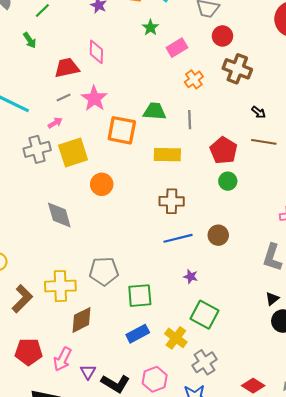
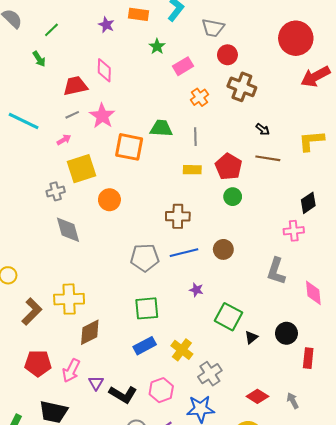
gray cross: (37, 149) -> (56, 191), moved, size x0.7
yellow rectangle: (167, 155) -> (192, 170), moved, size x0.7
gray pentagon: (104, 271) -> (145, 258), moved
black triangle: (272, 299) -> (251, 337), moved
green square: (204, 315) -> (228, 317), moved

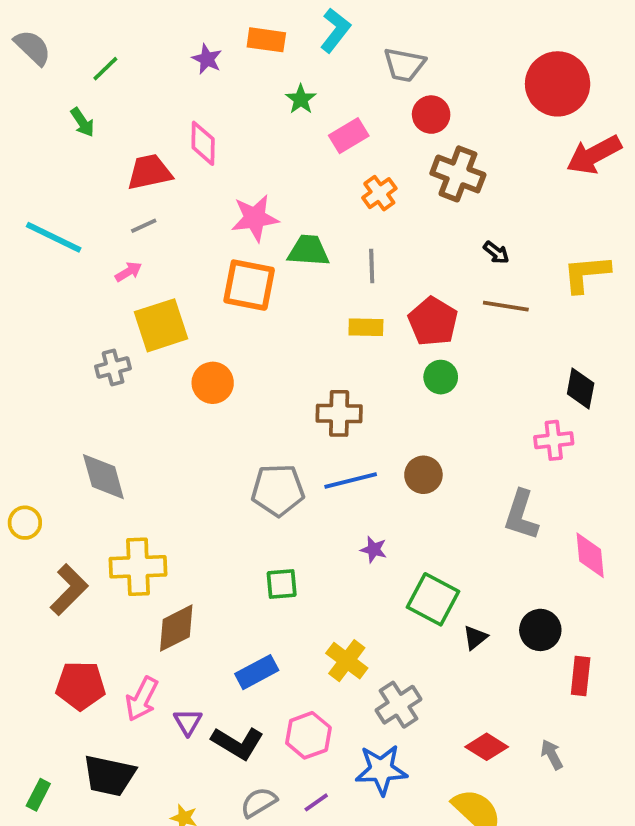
pink star: (102, 116) -> (255, 218), moved, turned 30
black diamond: (308, 203) -> (581, 389), turned -45
gray diamond: (68, 230) -> (103, 477), moved
green square: (147, 308) -> (282, 584), size x0.7
blue rectangle: (145, 346) -> (257, 672), moved

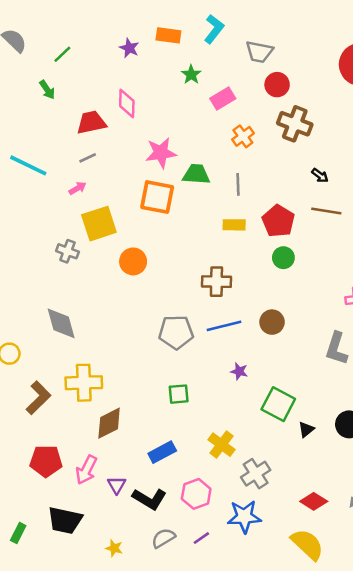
gray cross: (113, 367) -> (67, 251), turned 35

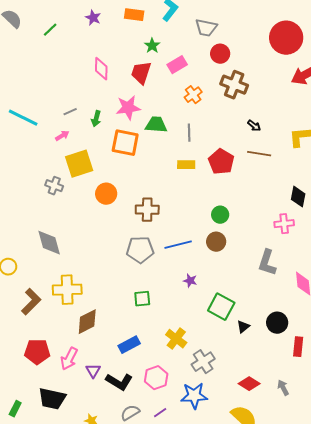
purple star: (129, 48) -> (93, 18), moved
green arrow: (47, 90) -> (96, 119), moved, turned 49
red trapezoid: (91, 123) -> (141, 73), moved, turned -60
green circle: (283, 258) -> (220, 215), moved
brown cross: (216, 282) -> (147, 210), moved

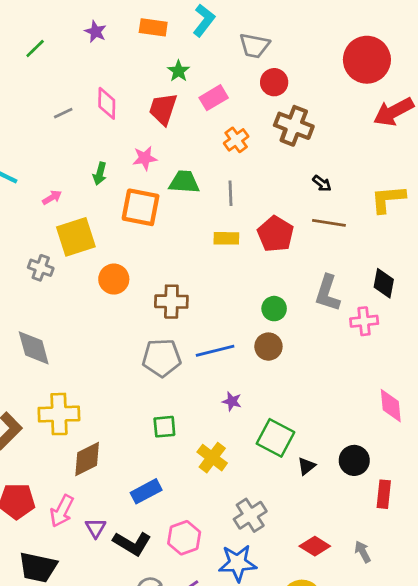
pink star: (128, 108) -> (145, 158), size x0.7
gray line: (70, 112) -> (63, 113), moved
gray L-shape: (267, 263) -> (328, 293), moved
yellow cross: (176, 339) -> (212, 458), moved

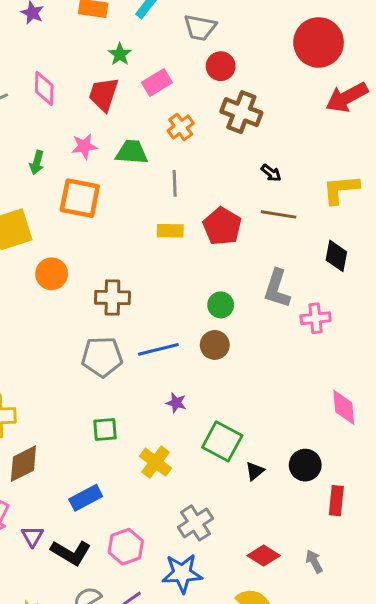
green trapezoid: (184, 182) -> (132, 152), moved
black diamond: (384, 283) -> (336, 256), moved

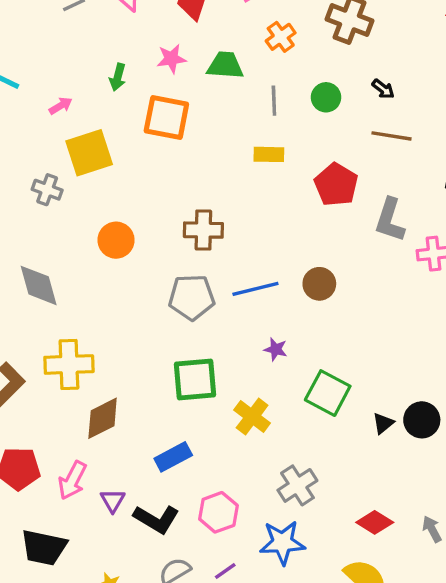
red pentagon: (222, 226) -> (336, 185), moved
orange circle: (52, 274) -> (116, 240), moved
green circle: (221, 305) -> (326, 97), moved
green square: (105, 429) -> (195, 380), size x1.6
black triangle: (255, 471) -> (383, 423), moved

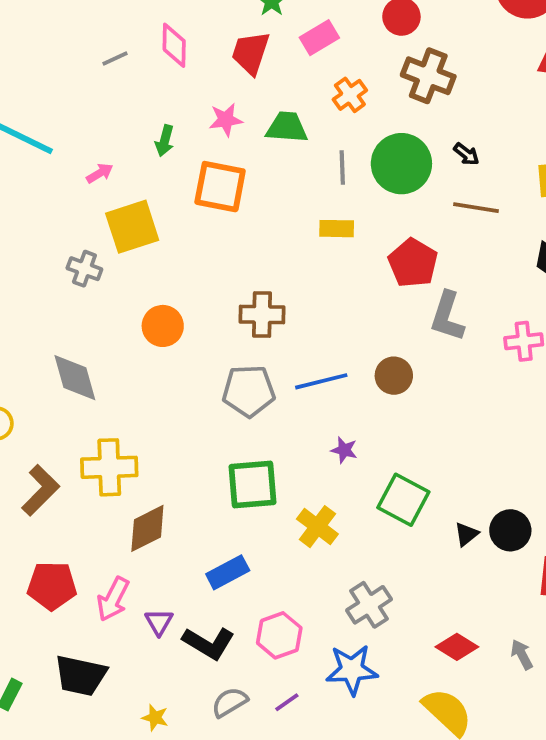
green circle: (326, 97) -> (401, 164), size x1.8
gray L-shape: (390, 220) -> (447, 316), moved

